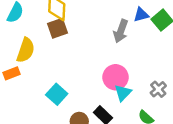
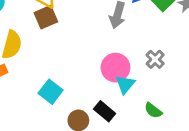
gray cross: (158, 89) -> (155, 59), moved

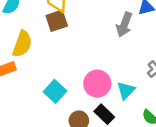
pink circle: (115, 68) -> (97, 84), moved

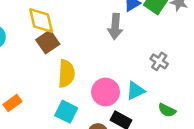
yellow semicircle: (22, 44) -> (66, 74), moved
cyan triangle: (126, 90) -> (136, 91), turned 36

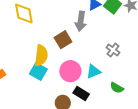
brown square: (48, 42) -> (63, 40), moved
cyan square: (66, 112) -> (38, 72), moved

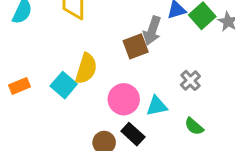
brown square: (63, 40) -> (136, 46), moved
cyan square: (38, 72) -> (64, 85), moved
green semicircle: (117, 88) -> (194, 126), moved

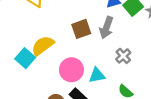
gray arrow: (152, 31) -> (106, 28), moved
yellow semicircle: (86, 69) -> (43, 46), turned -145

